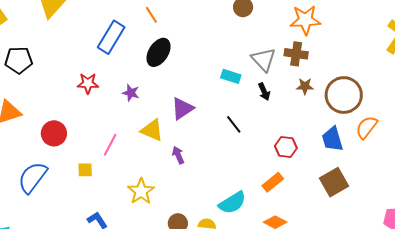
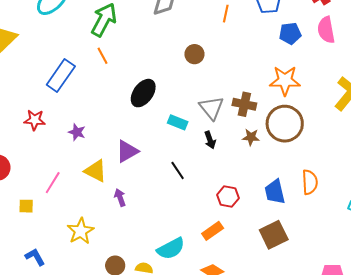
orange star: (305, 20) -> (285, 81), moved
black ellipse: (159, 52) -> (143, 93), moved
brown circle: (344, 95) -> (285, 124), moved
orange semicircle: (367, 127) -> (310, 182), turned 135

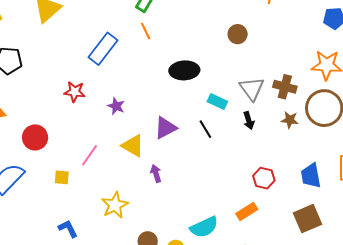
black ellipse: (143, 93) -> (184, 70), turned 48
black line: (178, 170) -> (205, 129), moved

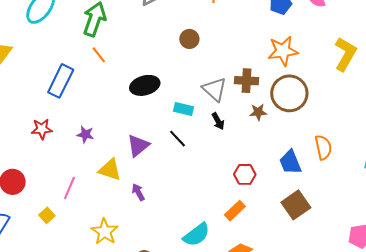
yellow square: (62, 177) -> (47, 215), turned -35

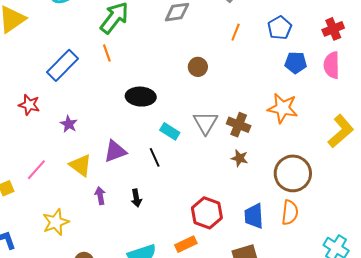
brown circle: (289, 93) -> (293, 173), moved
black arrow: (218, 121) -> (136, 198), moved
red hexagon: (245, 174) -> (207, 213), size x1.4

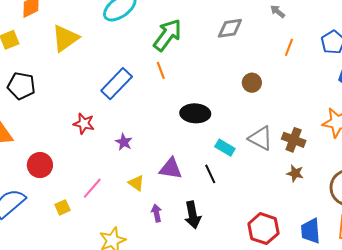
gray triangle: (206, 123) -> (261, 138), turned -32
purple triangle: (115, 151) -> (171, 169), turned 30
yellow triangle: (81, 165) -> (136, 183), size x0.7
black arrow: (136, 198) -> (193, 215), size x1.5

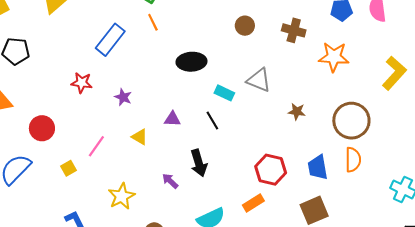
brown cross: (294, 140) -> (294, 30), moved
purple triangle: (171, 169) -> (172, 119), size x0.7
purple arrow: (157, 213) -> (170, 181), moved, turned -30

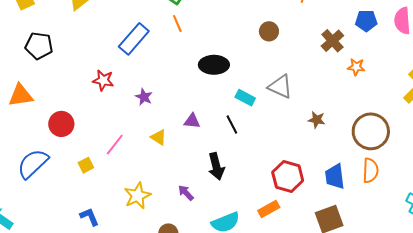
brown cross: (294, 30) -> (332, 41), moved, turned 30
orange star: (334, 57) -> (356, 67), size x0.6
purple arrow: (170, 181) -> (186, 193), moved

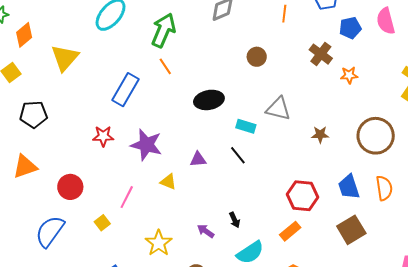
purple star: (144, 97) -> (146, 145), size x1.8
black arrow: (216, 166) -> (235, 220), moved, size x0.6
orange semicircle: (370, 171) -> (384, 188), moved

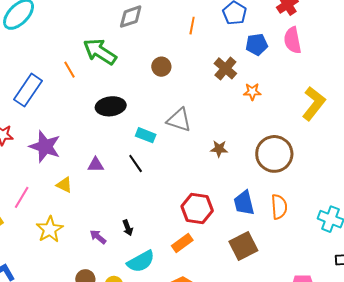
green arrow: (163, 30) -> (100, 52), moved, turned -84
yellow star: (159, 243) -> (50, 229), moved

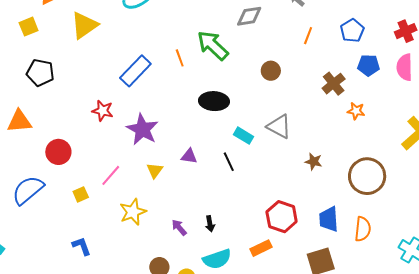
yellow triangle: (64, 185) -> (155, 171), turned 30

